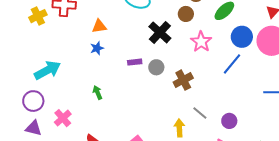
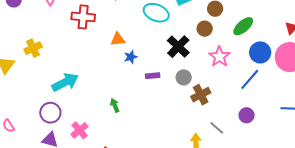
yellow cross: (38, 16) -> (33, 48), moved
blue star: (97, 48) -> (131, 57), moved
gray circle: (156, 67) -> (184, 77), moved
purple circle: (229, 121) -> (247, 115), moved

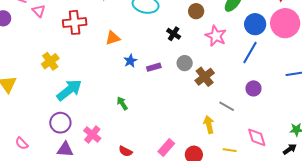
black cross: (178, 47) -> (174, 34), size x0.6
yellow cross: (33, 48) -> (50, 61), moved
blue star: (131, 57) -> (130, 61), moved

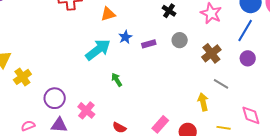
yellow cross: (50, 61) -> (22, 77), moved
brown cross: (205, 77) -> (211, 53), moved
purple circle: (253, 88) -> (248, 58), moved
cyan arrow: (69, 90) -> (98, 50), moved
pink semicircle: (22, 143) -> (28, 126), moved, turned 112

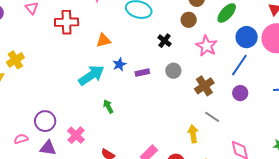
yellow cross: (22, 77) -> (15, 60), moved
pink semicircle: (28, 126) -> (21, 139), moved

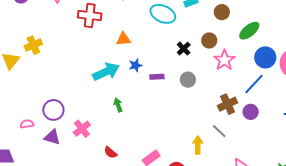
brown circle: (189, 20) -> (209, 40), moved
brown cross: (204, 86) -> (228, 104), moved

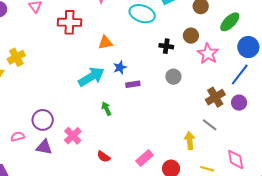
black cross: (184, 49) -> (166, 46), turned -32
purple rectangle: (157, 77) -> (133, 84), moved

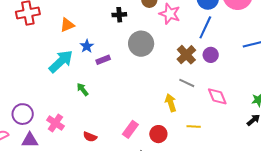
black cross: (166, 46) -> (119, 15), moved
gray circle: (173, 77) -> (141, 44), size x1.6
pink diamond: (236, 159) -> (217, 96), moved

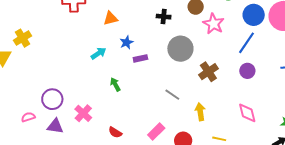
brown cross: (186, 55) -> (208, 72), moved
cyan arrow: (61, 61) -> (98, 53), size x0.6
gray line: (187, 83) -> (172, 95), moved

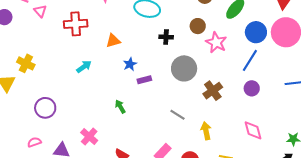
yellow cross: (23, 38) -> (26, 63), turned -30
cyan arrow: (98, 53) -> (84, 67), moved
purple circle: (52, 99) -> (45, 108), moved

